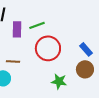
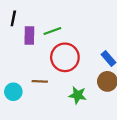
brown line: (13, 61) -> (40, 81), moved

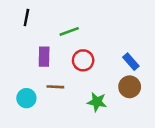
purple rectangle: (29, 36) -> (44, 57), moved
red circle: (65, 57) -> (83, 60), size x0.7

